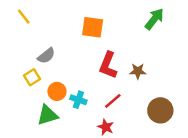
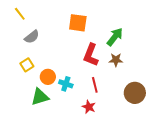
green arrow: (154, 19) -> (115, 37), moved
gray semicircle: (46, 56) -> (32, 37), moved
red line: (113, 101) -> (95, 85), turned -63

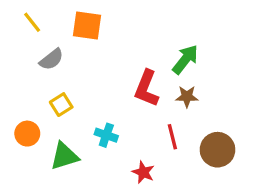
orange square: (78, 23) -> (87, 26), moved
yellow square: (27, 65) -> (61, 105), moved
orange circle: (48, 77) -> (27, 134), moved
red line: (95, 85) -> (172, 137), moved

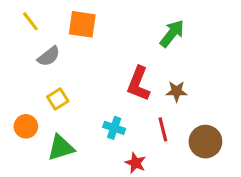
green arrow: (185, 59) -> (172, 33), moved
cyan cross: (106, 135) -> (114, 128), moved

